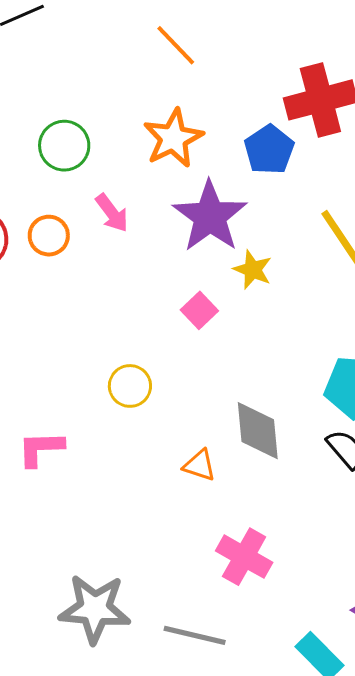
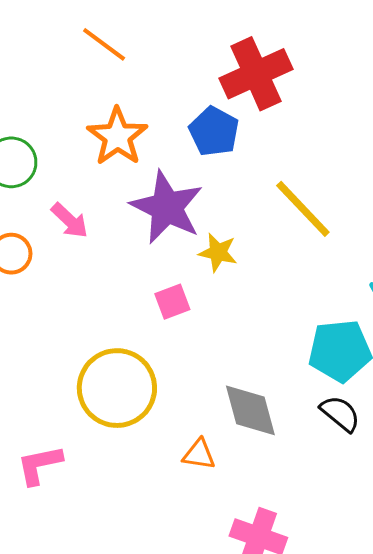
pink square: (199, 310) -> (172, 302), turned 33
yellow circle: (130, 386) -> (117, 388), size x1.8

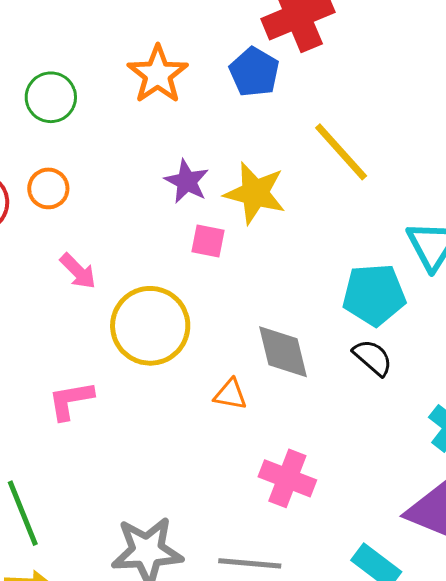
purple star: (167, 207) -> (187, 181), moved, size x0.6
pink arrow: (70, 221) -> (78, 271), moved
yellow star: (218, 252) -> (255, 193), size x1.6
pink square: (172, 302) -> (208, 241), turned 30

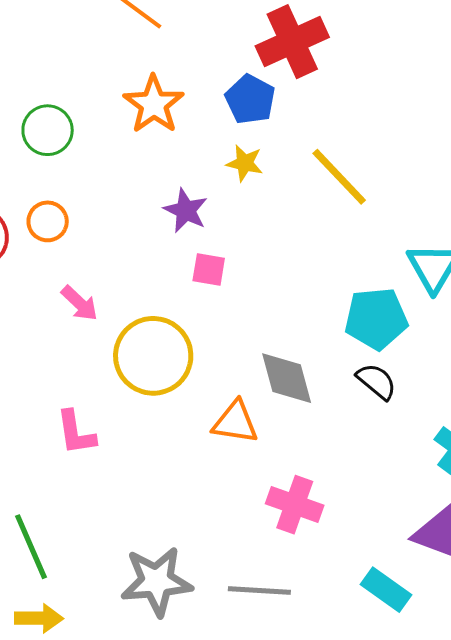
yellow star: (255, 193) -> (245, 163), moved, size x0.6
orange triangle: (230, 394) -> (235, 422), size x1.4
pink L-shape: (71, 400) -> (76, 433), turned -87

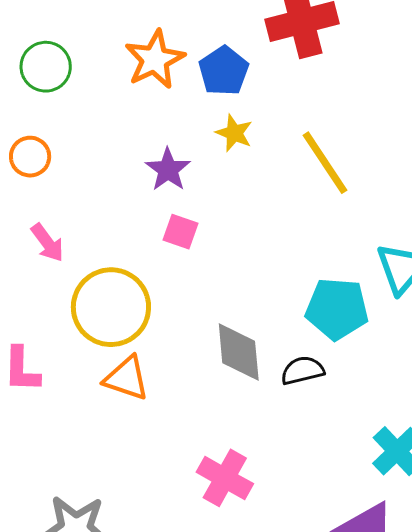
blue pentagon: (250, 99) -> (224, 71), moved
black semicircle: (376, 381) -> (303, 370), moved, turned -63
orange triangle: (235, 422) -> (126, 378), moved

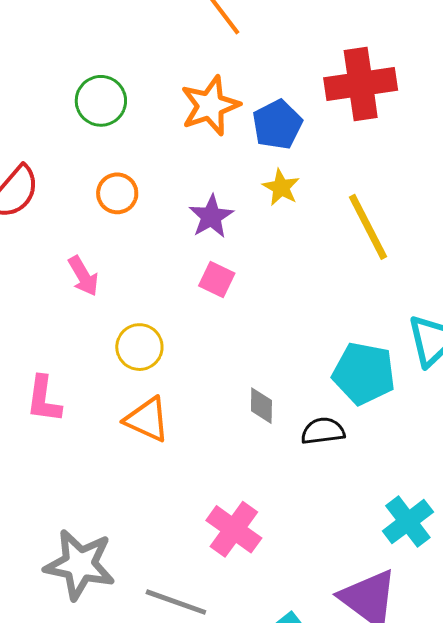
orange circle: (30, 157) -> (117, 193), moved
yellow circle: (111, 307) -> (139, 347), size x0.6
gray diamond: (239, 352) -> (261, 406), size x0.6

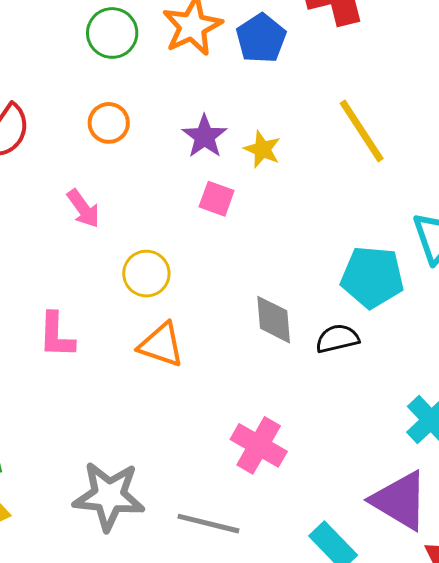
green circle: (101, 101) -> (112, 33), moved
yellow star: (281, 187) -> (262, 149), moved
gray diamond: (261, 406) -> (274, 320), size x1.4

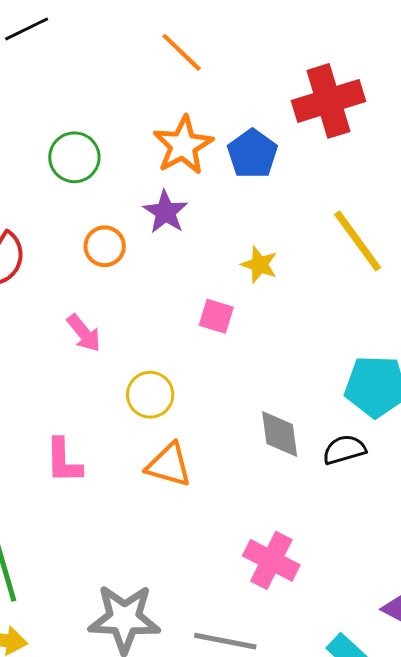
green circle: (112, 33) -> (74, 157), moved
purple star: (205, 136) -> (165, 212), moved

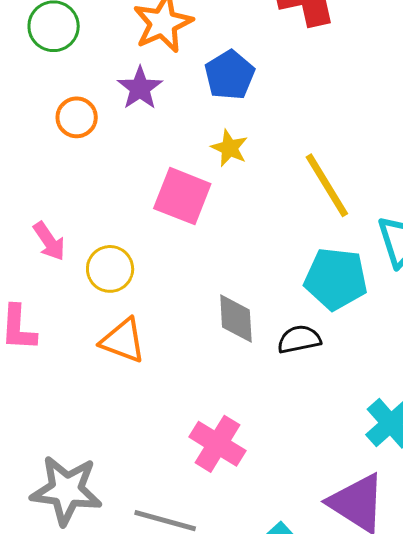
blue pentagon: (252, 154) -> (230, 75), moved
yellow line: (358, 241) -> (327, 185), moved
pink square: (216, 316) -> (182, 196), size x1.6
pink arrow: (84, 333) -> (49, 241), moved

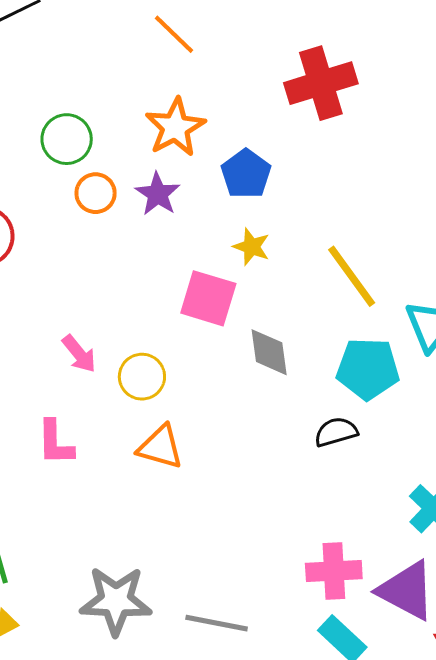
orange circle: (77, 117) -> (96, 193), moved
gray diamond: (236, 318) -> (269, 352), moved
pink cross: (218, 444) -> (334, 571), moved, turned -30

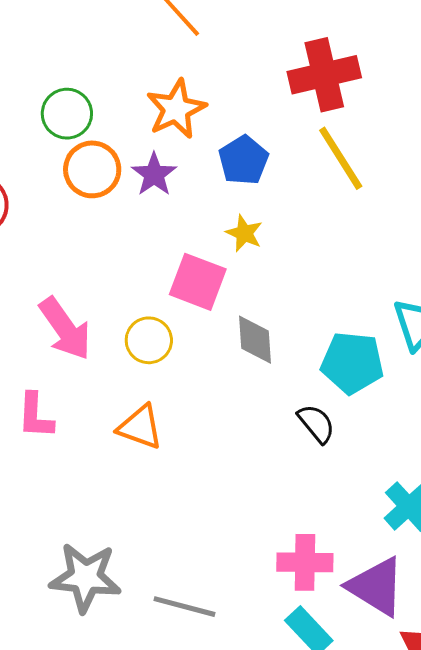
orange circle: (96, 193) -> (92, 169), size x1.4
yellow line: (352, 276) -> (341, 158), moved
pink arrow: (79, 354) -> (65, 329), size x1.6
yellow circle: (142, 377) -> (149, 340), moved
black semicircle: (336, 432) -> (316, 424), turned 63

